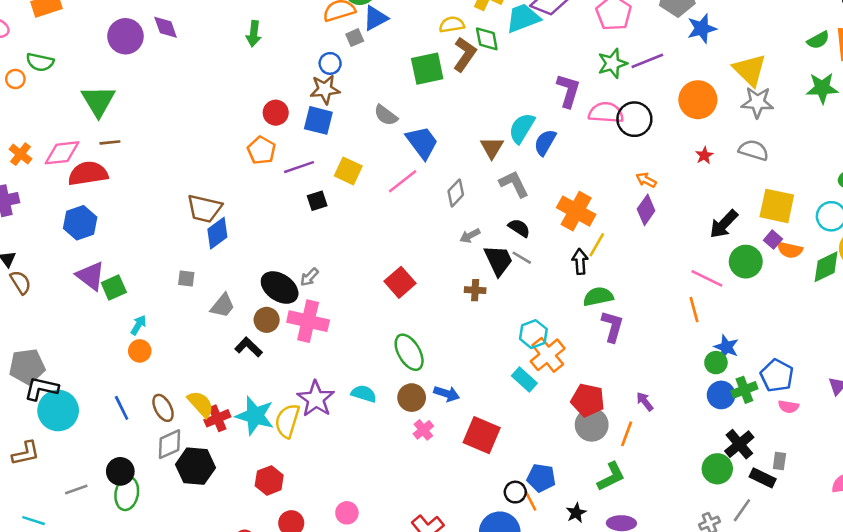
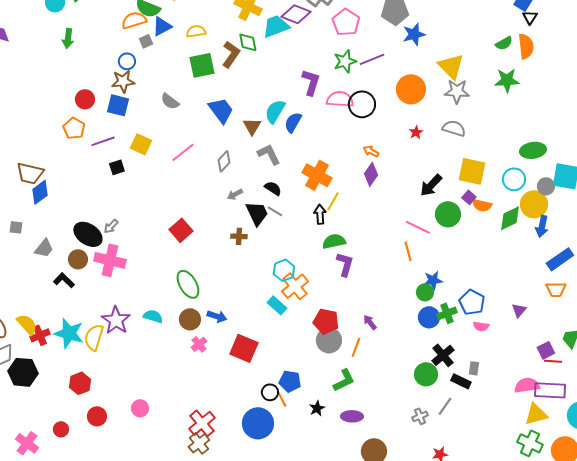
yellow semicircle: (452, 25) -> (196, 31), moved
blue trapezoid: (422, 142) -> (221, 110), moved
blue star: (726, 347) -> (433, 280), turned -30

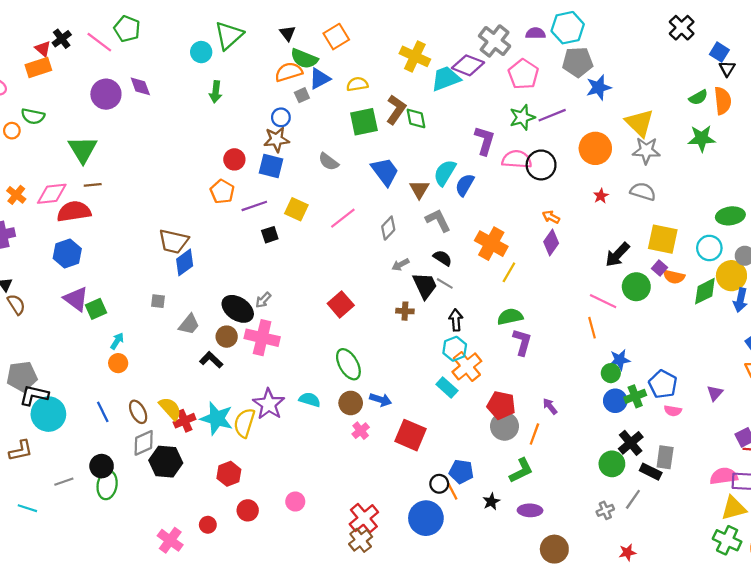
green diamond: (248, 42) -> (416, 118), moved
black arrow: (320, 214) -> (456, 320), moved
gray rectangle: (474, 368) -> (665, 457), size x1.5

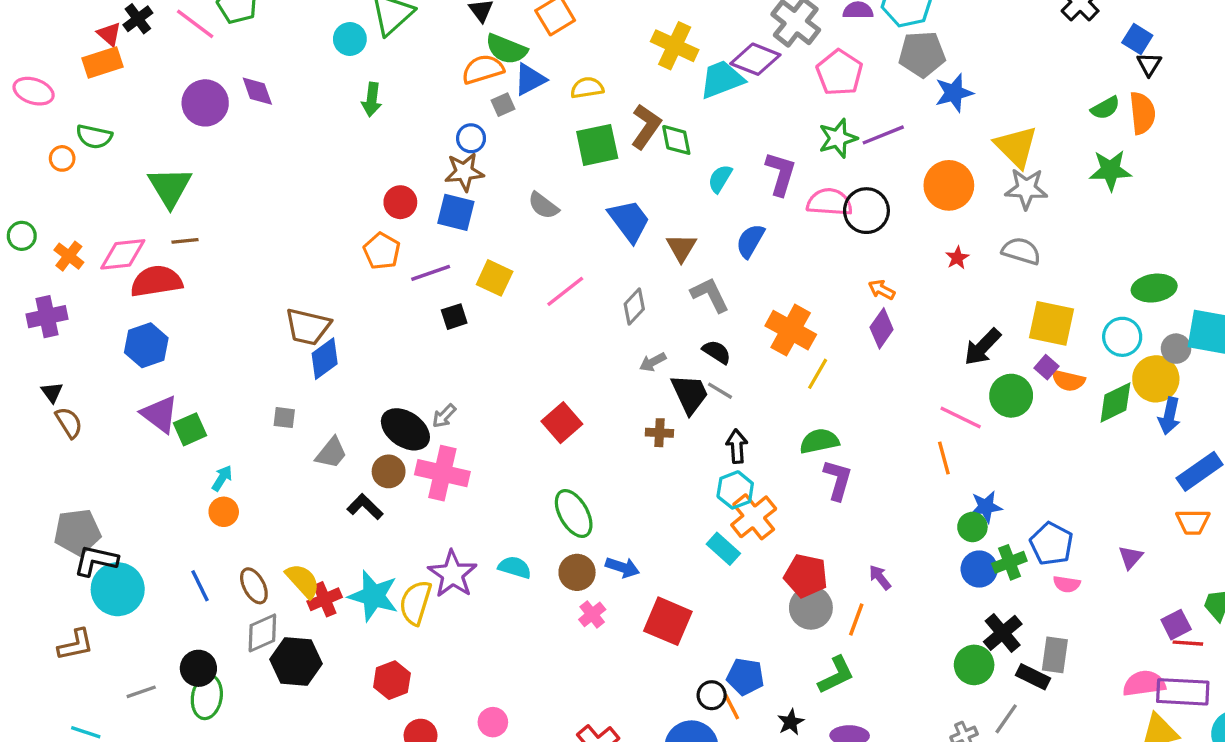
cyan semicircle: (445, 173) -> (720, 179), moved, size x0.7

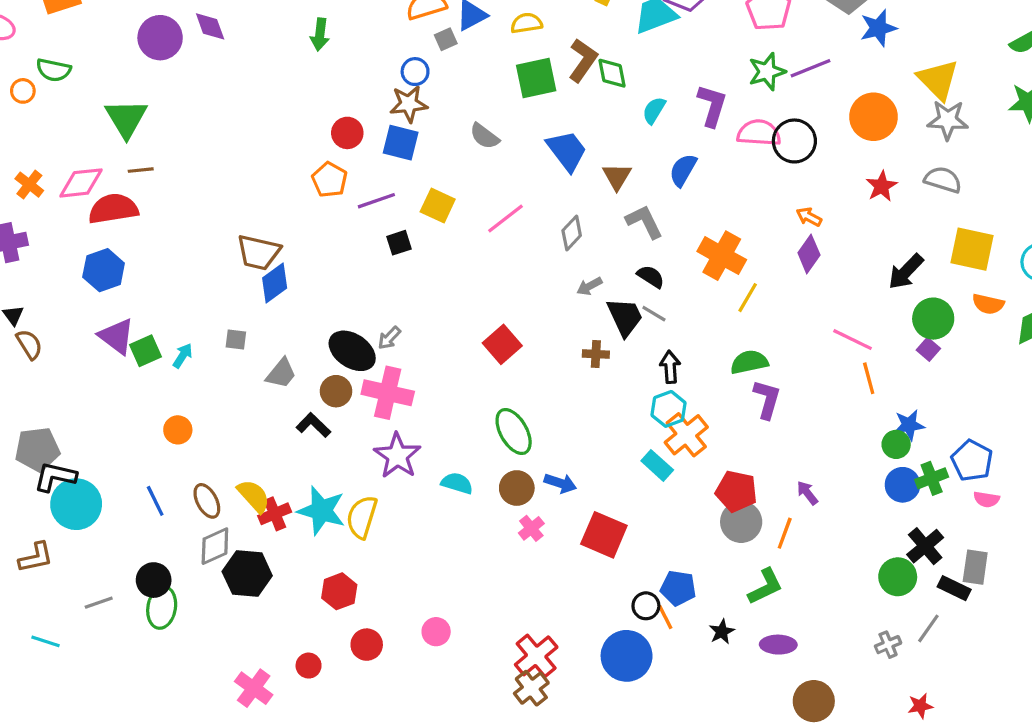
red star: (957, 258) -> (882, 186), size x1.4
purple square: (1046, 367) -> (928, 349), moved
pink line: (961, 418) -> (853, 340), moved
cyan arrow: (222, 478) -> (183, 356), moved
purple star: (453, 574) -> (397, 456), moved

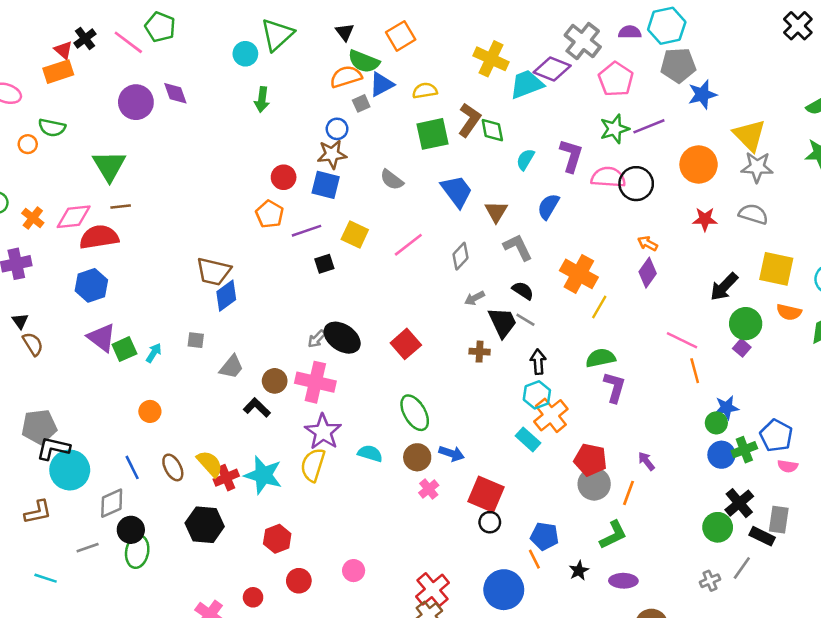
red star: (882, 186) -> (705, 219), turned 30
black ellipse: (352, 351) -> (342, 338), moved
yellow semicircle: (362, 517) -> (313, 465), moved
gray diamond: (215, 546) -> (112, 503), moved
black circle: (646, 606) -> (490, 522), moved

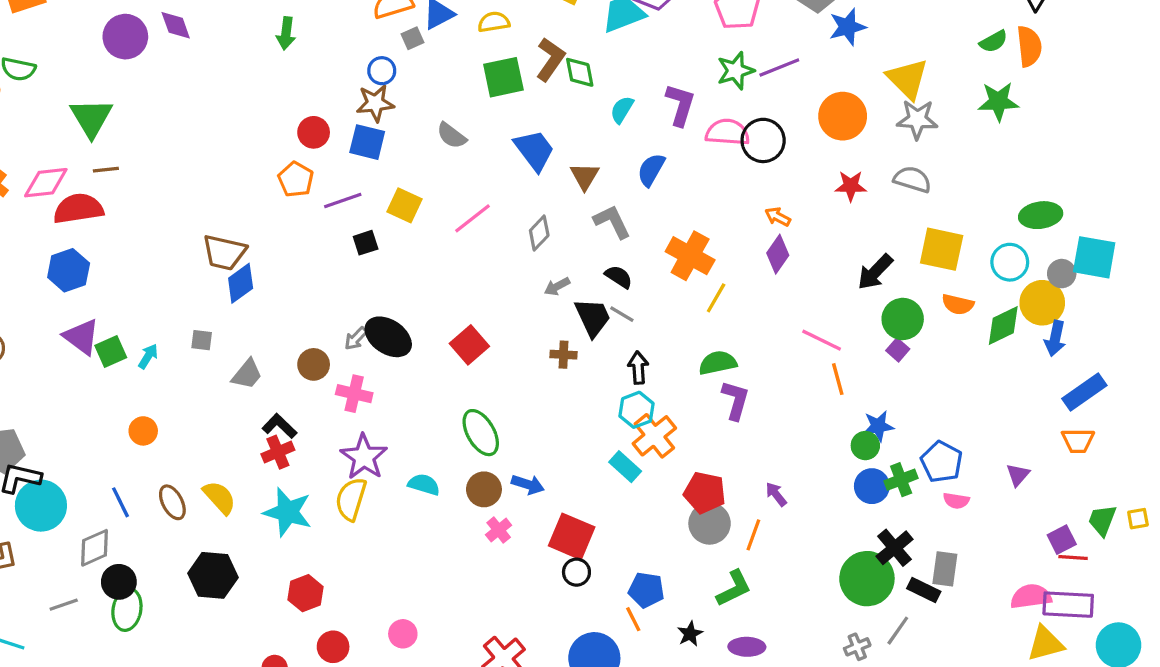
brown circle: (275, 381) -> (314, 364), moved
pink cross: (315, 382) -> (354, 394), size x0.7
red cross: (226, 478) -> (278, 452), moved
green circle: (718, 527) -> (867, 579), size x1.4

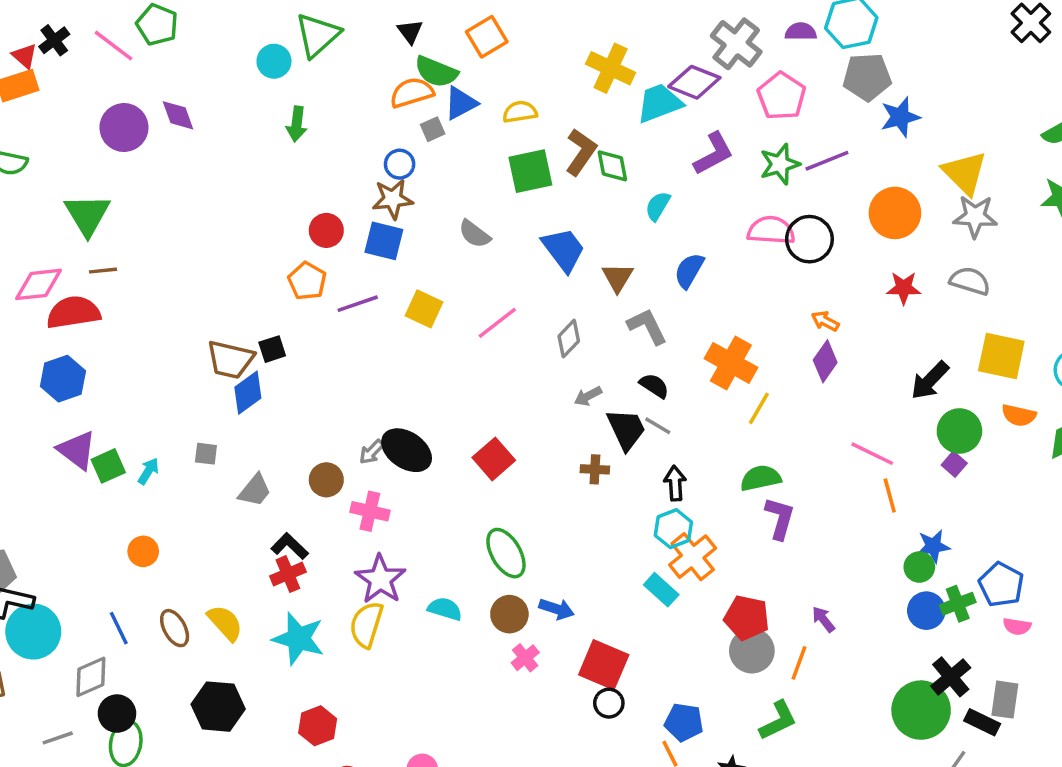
purple L-shape: (680, 105) -> (714, 154), moved, turned 45
black square: (366, 243) -> (272, 349), moved

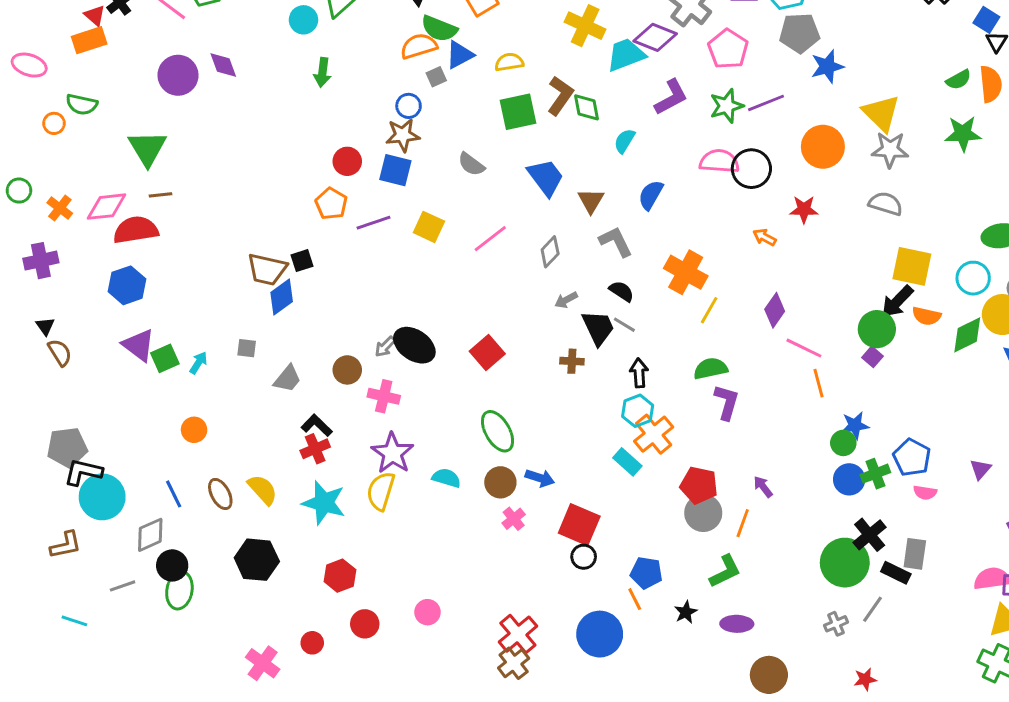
red star: (904, 288) -> (804, 209), moved
purple diamond: (825, 361) -> (775, 310), moved
black arrow: (930, 380) -> (897, 301), moved

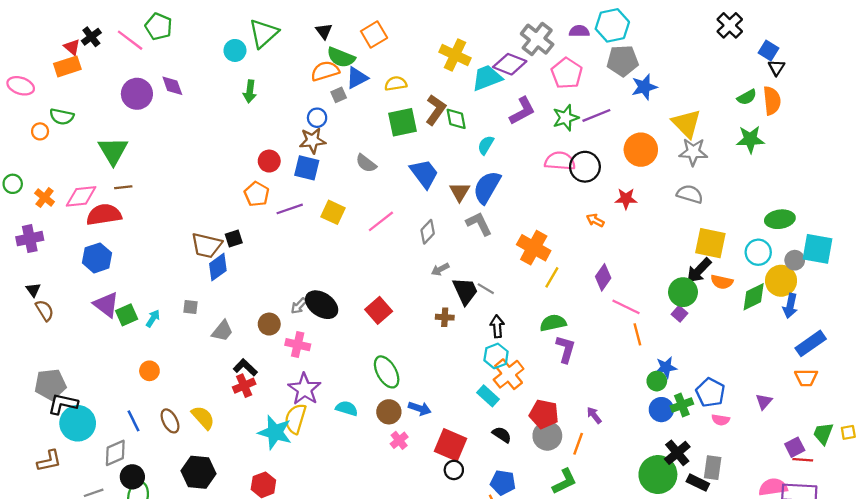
blue semicircle: (651, 195) -> (487, 187), moved, size x1.4
black semicircle: (622, 291) -> (502, 435), moved
cyan star: (324, 503) -> (275, 432), moved

